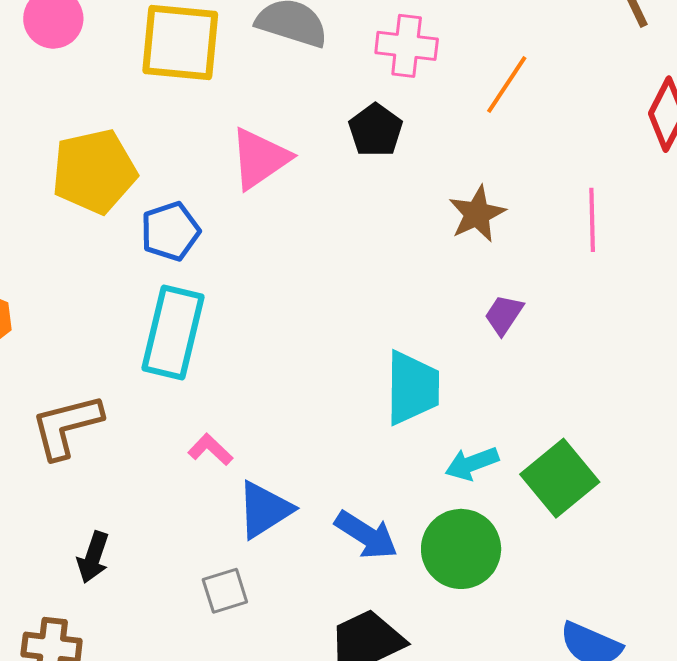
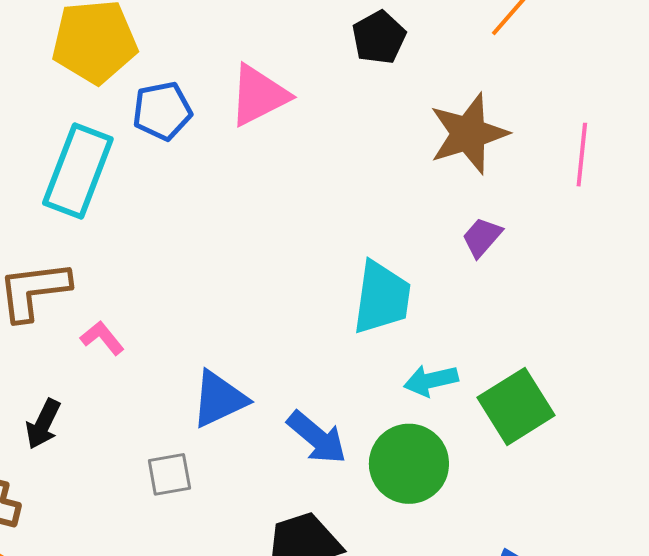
pink triangle: (260, 158) -> (259, 95), moved
brown star: (477, 214) -> (469, 134), size x1.4
cyan rectangle: (173, 333) -> (78, 171), moved
pink L-shape: (210, 450) -> (102, 338), moved

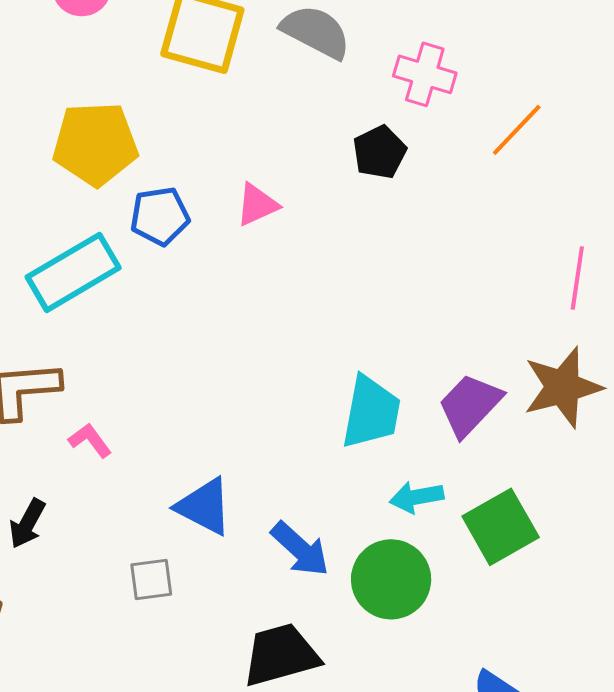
pink triangle: (259, 95) -> (257, 205), size x0.7
brown star: (469, 134) -> (563, 387), moved
cyan rectangle: (78, 171) -> (73, 272), turned 36
purple trapezoid: (482, 237) -> (470, 405), moved, size x1.6
blue triangle: (219, 399) -> (204, 506), turned 50

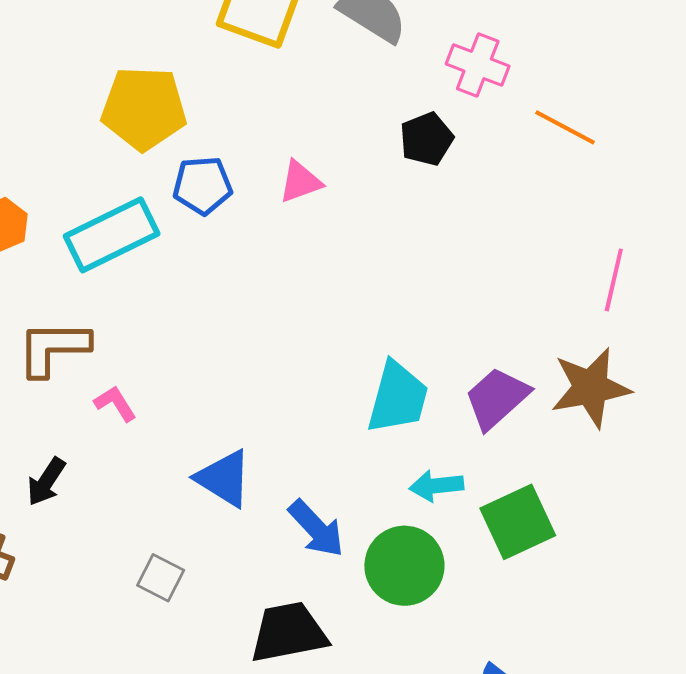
orange line: (517, 130) -> (565, 127), turned 70
gray square: (151, 580) -> (161, 578), moved, turned 30

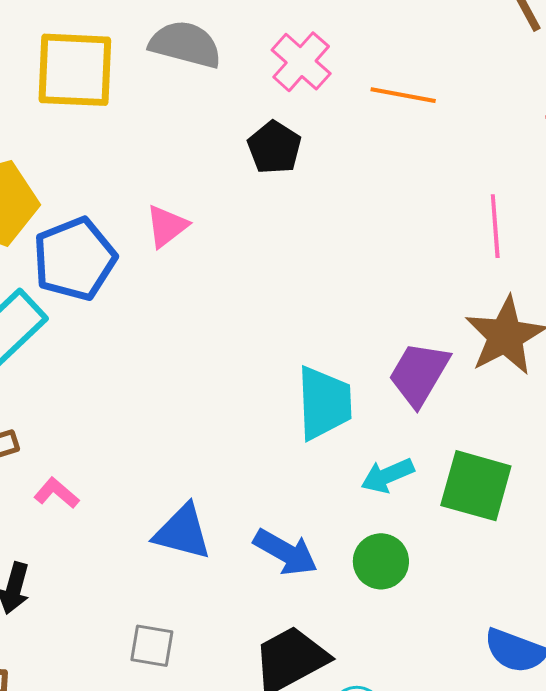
pink cross: (478, 65) -> (301, 62), turned 38
blue pentagon: (202, 185) -> (74, 259), size x1.4
green square: (518, 522) -> (476, 486), turned -32
green circle: (404, 566) -> (381, 561), size x0.7

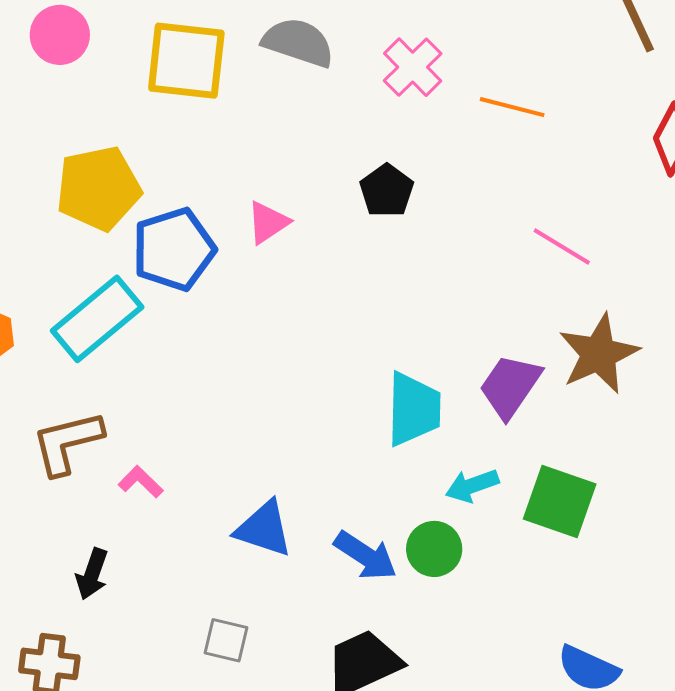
black pentagon: (274, 148) -> (387, 191), moved
pink line: (495, 226) -> (562, 246), moved, turned -58
green circle: (381, 561) -> (434, 549), moved

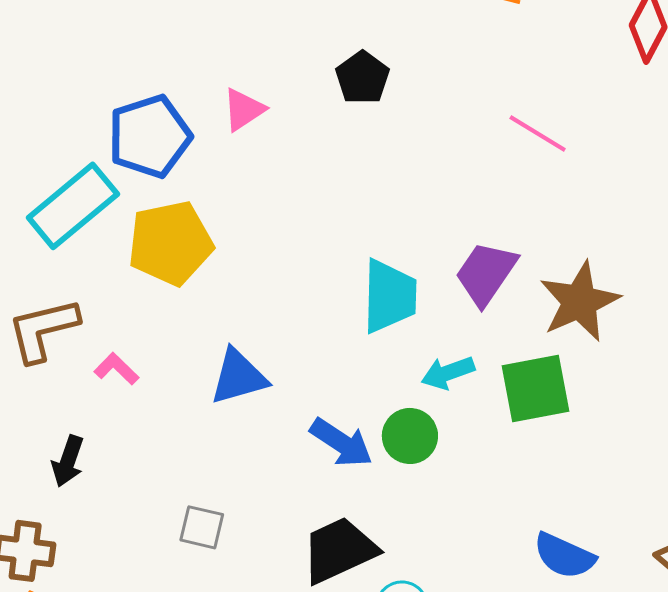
yellow pentagon: (98, 188) -> (170, 243), moved
brown star: (599, 354) -> (580, 302), moved
green square: (560, 502) -> (535, 389), turned -30
blue triangle: (264, 529) -> (239, 377), moved, turned -34

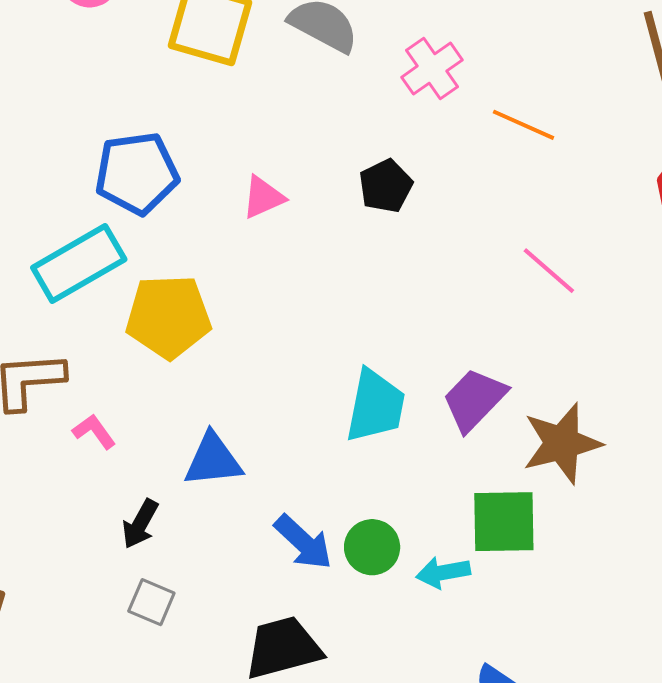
blue pentagon: (150, 136) -> (137, 173), moved
cyan arrow: (448, 373) -> (443, 572), moved
black arrow: (68, 461) -> (140, 524), moved

